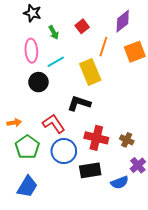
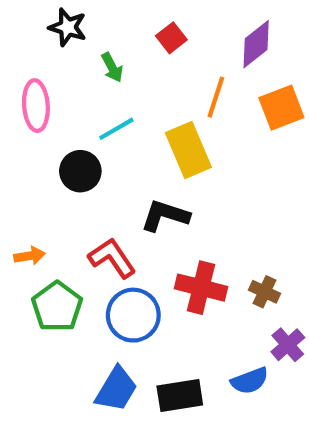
red square: (82, 26) -> (171, 38), moved
pink ellipse: (31, 51) -> (36, 106), moved
black rectangle: (90, 170) -> (180, 396), moved
blue trapezoid: (27, 187) -> (116, 389), moved

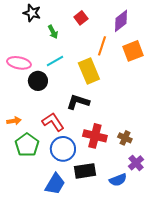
pink ellipse: (36, 106) -> (19, 63), moved, turned -75
black rectangle: (180, 396) -> (85, 171), moved

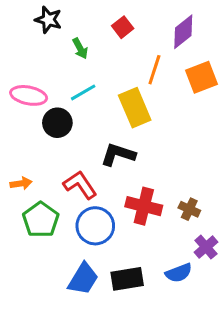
black rectangle: (85, 171) -> (127, 279), moved

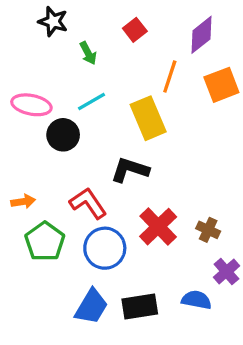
red cross: (144, 206) -> (158, 227), turned 32
blue semicircle: (179, 273) -> (196, 300), turned -148

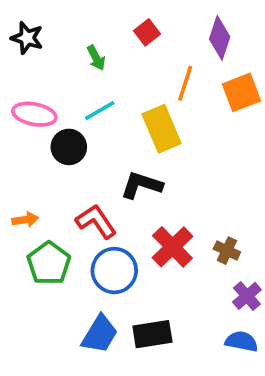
black star: (53, 21) -> (27, 38), moved
purple diamond: (201, 35) -> (220, 38), turned -33
blue semicircle: (196, 300) -> (241, 341), moved

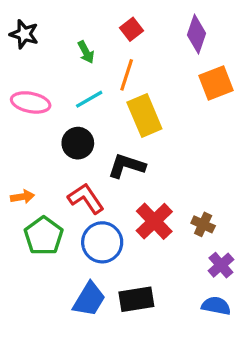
orange line: (185, 83) -> (127, 75), moved
black circle: (69, 147) -> (78, 143), moved

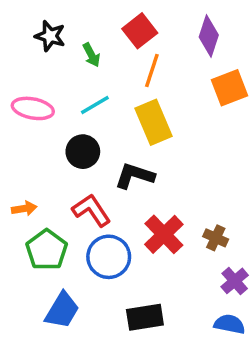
red square: (131, 29) -> (140, 31), size x1.4
black star: (24, 34) -> (50, 36), moved
orange line: (127, 75) -> (152, 70), moved
blue trapezoid: (89, 299) -> (62, 310), moved

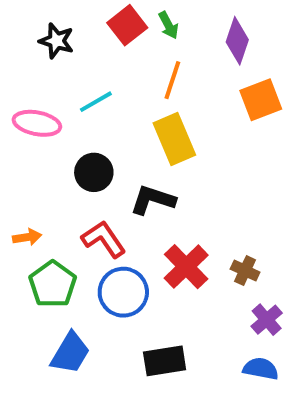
red square: (140, 31) -> (127, 25), moved
green arrow: (91, 55) -> (168, 25), moved
cyan line: (95, 105) -> (96, 102), moved

